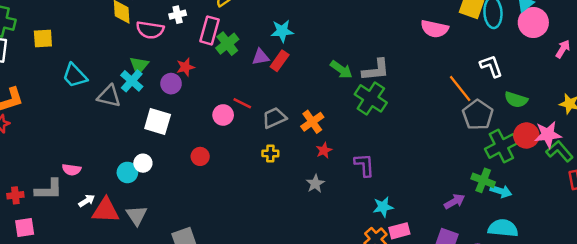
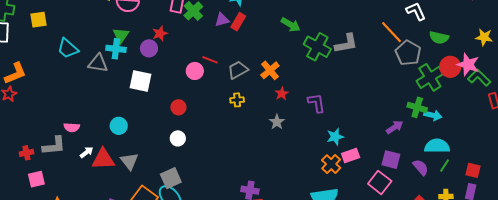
gray L-shape: (376, 70) -> (346, 44), moved
cyan cross: (132, 81) -> (116, 49), turned -30
pink star: (548, 134) -> (468, 64), turned 30
white circle: (143, 163) -> (178, 138), moved

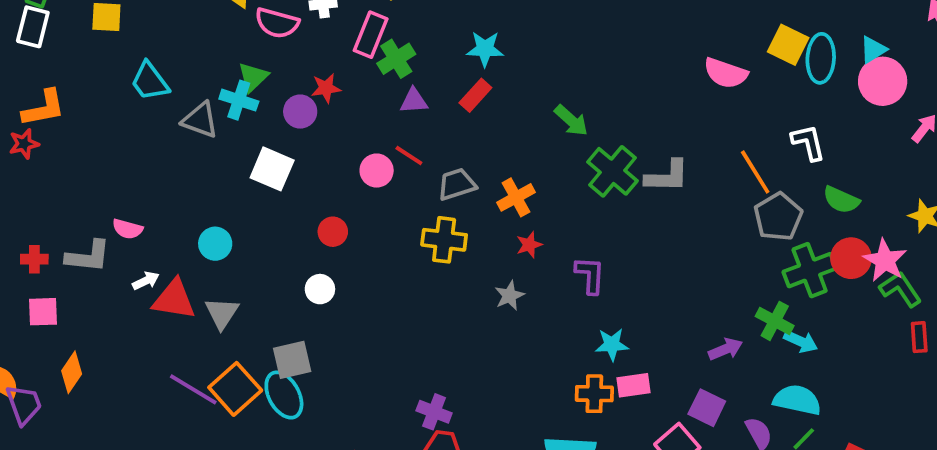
purple triangle: (222, 20) -> (414, 101), moved
yellow cross: (237, 100) -> (444, 240), size x1.6
orange cross: (331, 164) -> (594, 394), turned 36

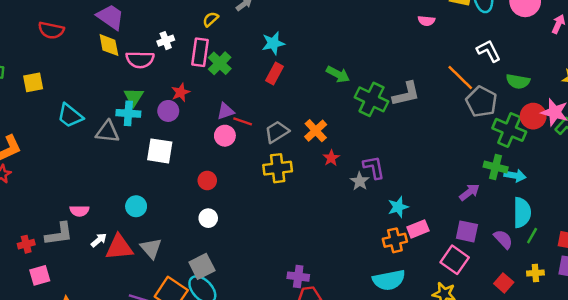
pink semicircle: (726, 73) -> (426, 21), size x0.6
purple triangle: (414, 101) -> (226, 111), moved
green cross: (810, 270) -> (509, 130), turned -32
gray star: (509, 296) -> (360, 181), moved
cyan semicircle: (797, 400) -> (522, 213), turned 92

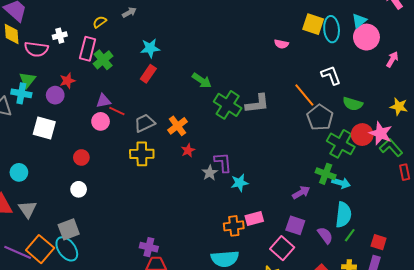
cyan star: (398, 207) -> (240, 183), moved

